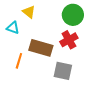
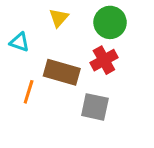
yellow triangle: (29, 12) -> (59, 18), moved, turned 32

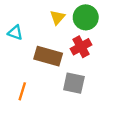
yellow triangle: (59, 18) -> (58, 17), moved
orange line: (29, 92) -> (22, 91), moved

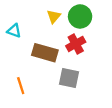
orange line: (22, 91) -> (21, 86), turned -35

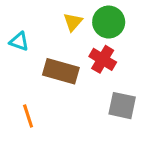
red cross: (76, 44) -> (103, 59), turned -30
gray square: (69, 78) -> (122, 106), moved

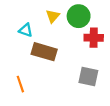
cyan triangle: (19, 41) -> (26, 30), moved
red cross: (103, 59) -> (94, 38), moved, turned -30

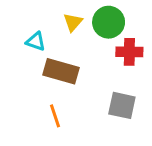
orange line: (20, 84) -> (55, 116), moved

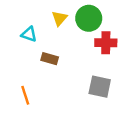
brown rectangle: (61, 71) -> (50, 59), size x0.6
orange line: (55, 116) -> (25, 95), moved

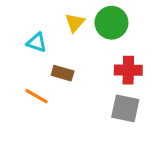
red cross: (106, 43) -> (128, 70), moved
orange line: (25, 95) -> (37, 96), moved, turned -42

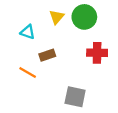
brown rectangle: (63, 73) -> (47, 55), turned -35
gray square: (125, 108) -> (75, 97), moved

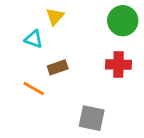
yellow triangle: (57, 17) -> (55, 16), moved
green circle: (84, 17) -> (123, 21), moved

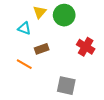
green circle: (123, 21) -> (64, 15), moved
red cross: (118, 65) -> (86, 47), turned 30

